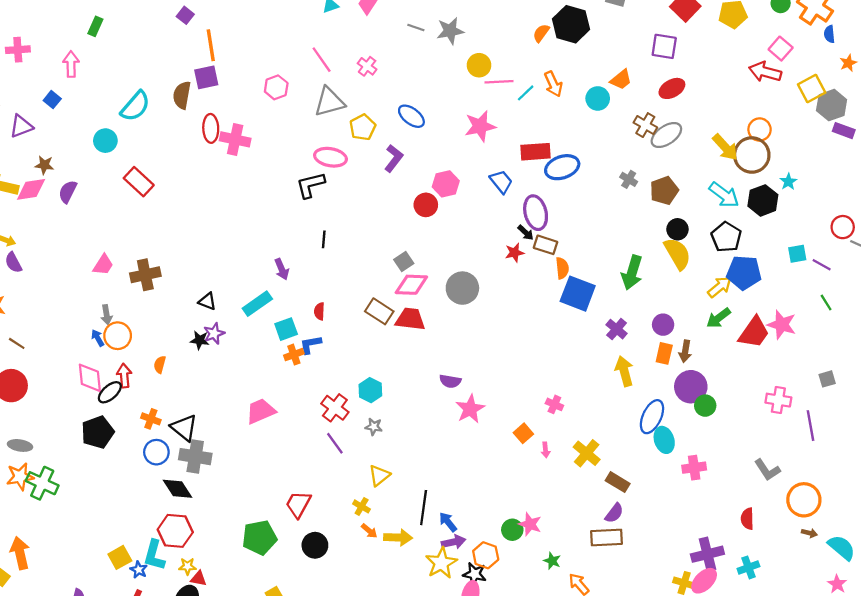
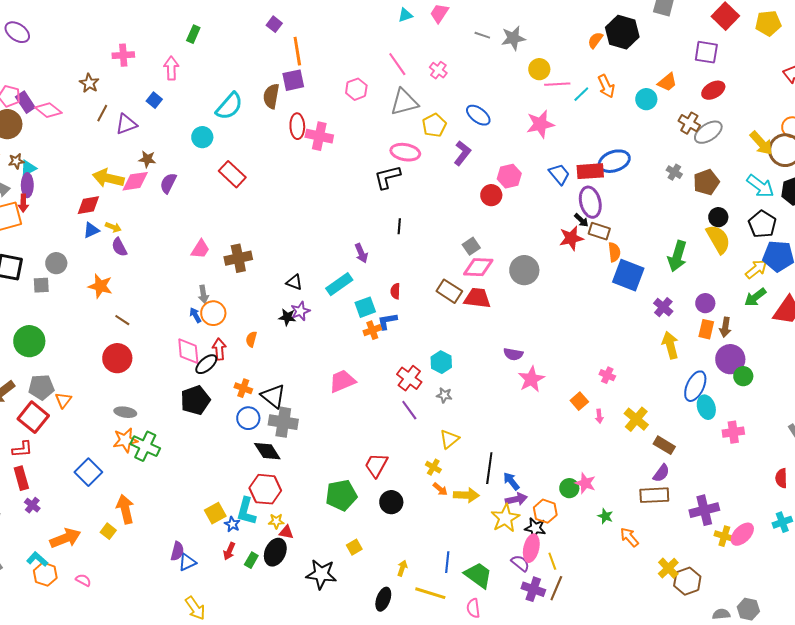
red rectangle: (536, 152) -> (590, 171), moved
red star: (515, 253) -> (571, 238), size x1.4
purple cross: (707, 554) -> (704, 510), moved

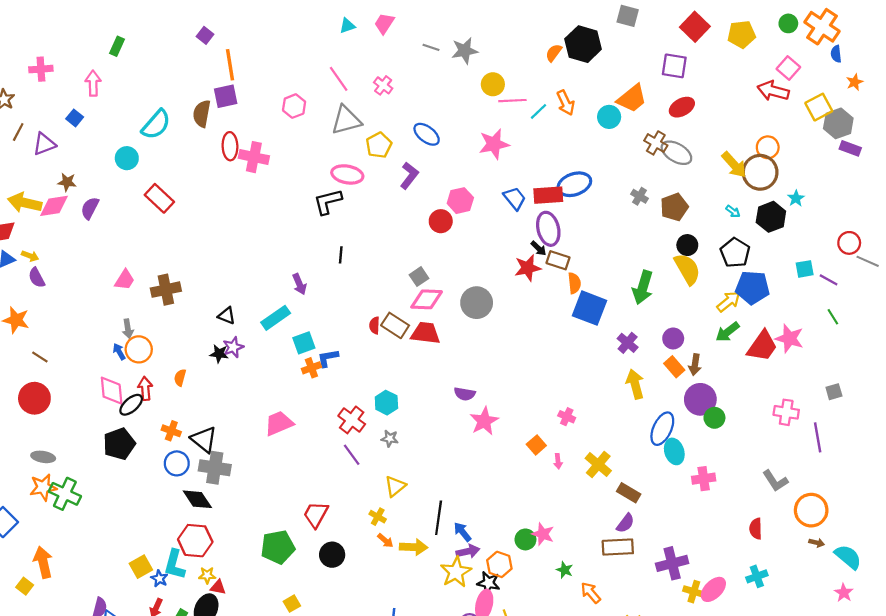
orange trapezoid: (667, 82) -> (632, 98), size x1.4
gray ellipse: (708, 132) -> (676, 153), turned 64
cyan arrow: (760, 186) -> (733, 211), size x0.5
red semicircle: (395, 291) -> (374, 325), moved
orange rectangle: (706, 329) -> (674, 367), turned -54

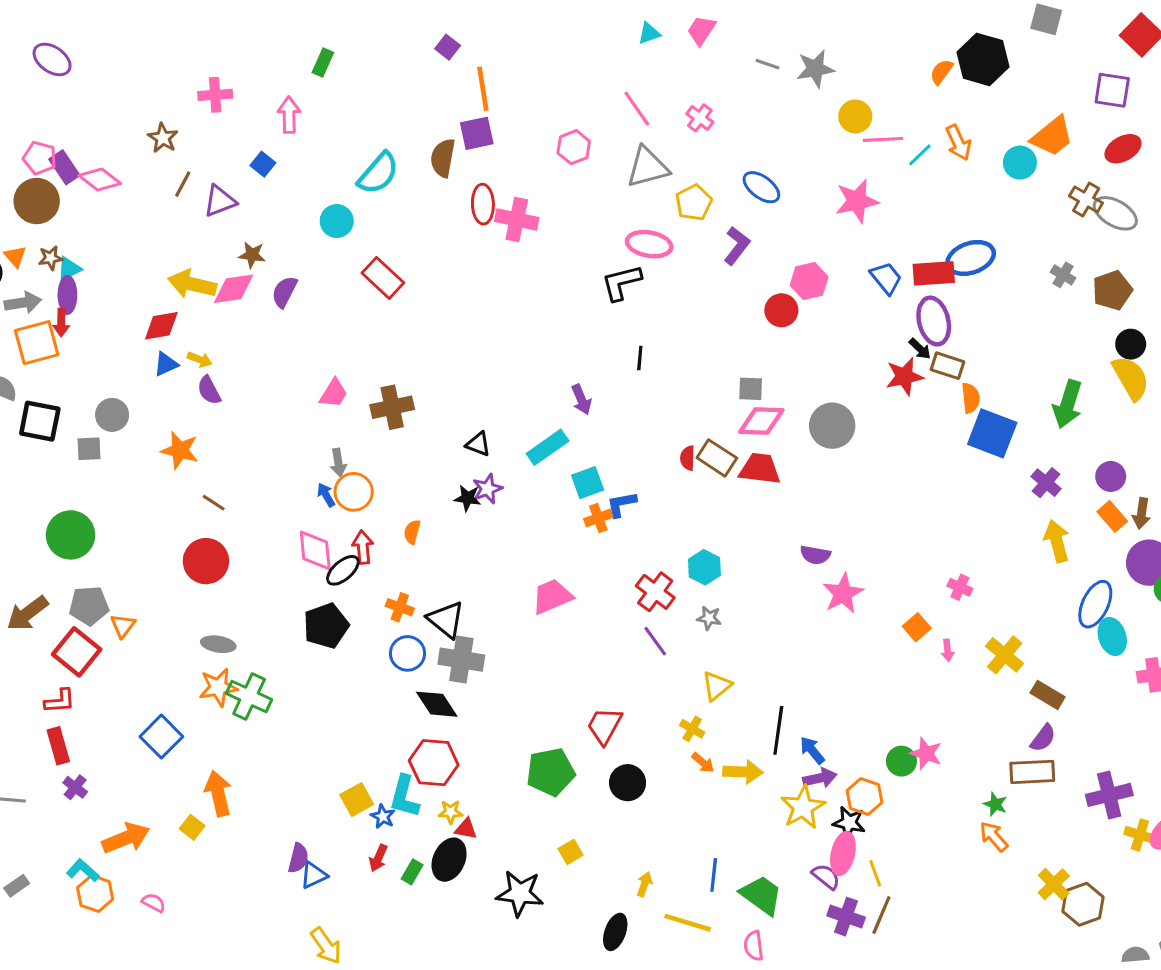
gray square: (419, 277) -> (751, 389), turned 36
green star: (565, 570) -> (995, 804), moved

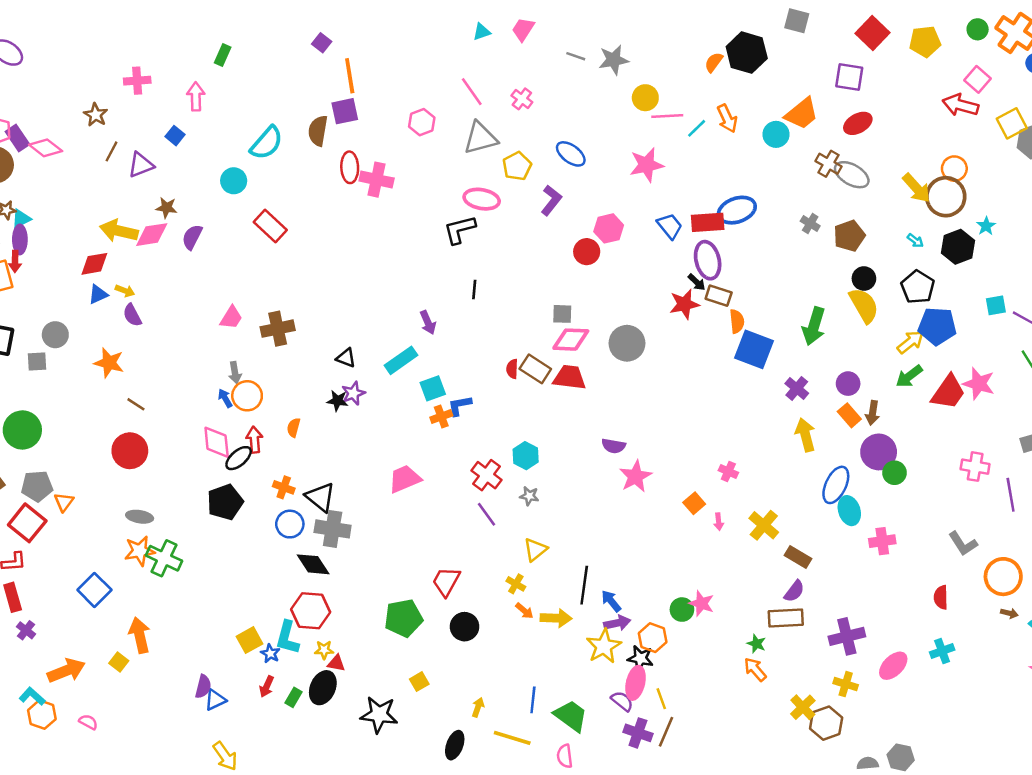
yellow cross: (1140, 835) -> (846, 684), moved

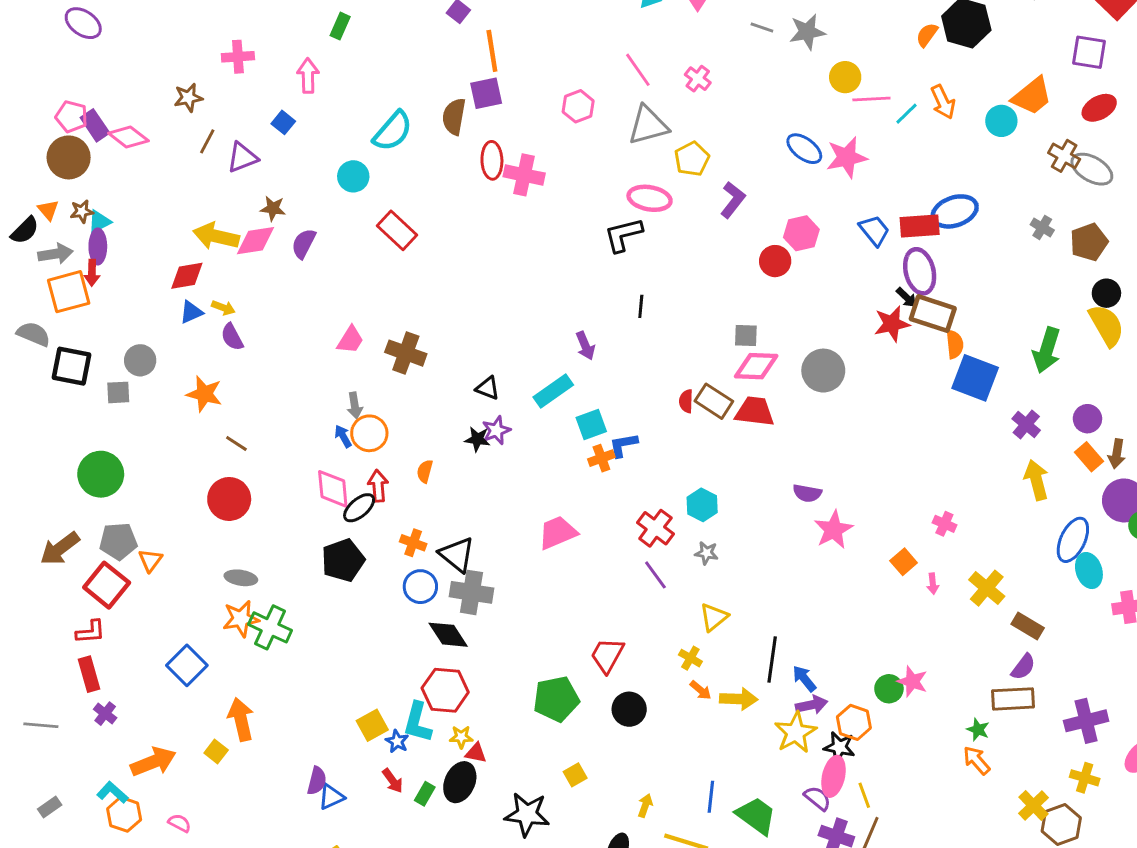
brown star: (96, 115) -> (188, 98), turned 30
blue ellipse: (571, 154) -> (804, 149), moved
brown rectangle: (719, 296) -> (933, 314), size x1.4
brown cross: (278, 329) -> (406, 353), turned 32
red arrow: (267, 686) -> (393, 781), turned -60

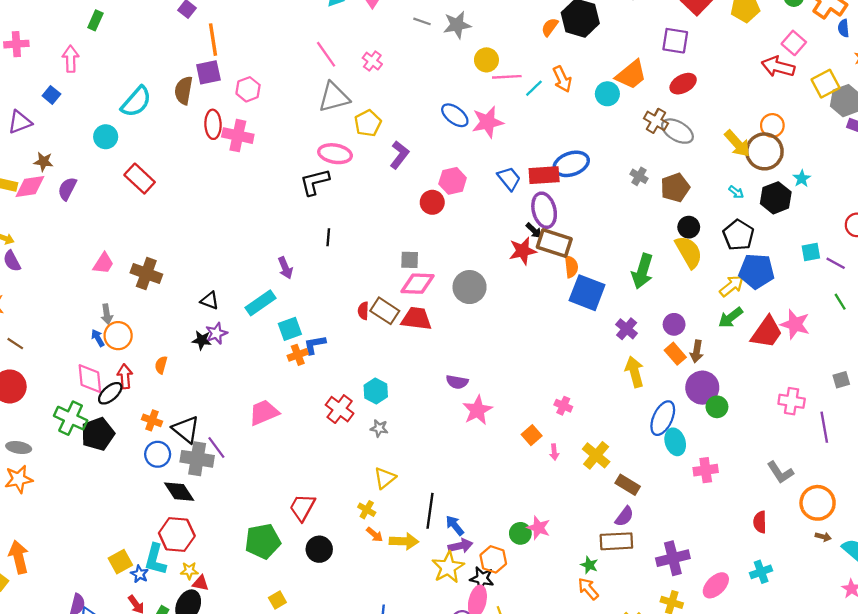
pink hexagon: (578, 106) -> (248, 89), moved
purple line: (655, 575) -> (216, 447), moved
green cross: (270, 627) -> (71, 418), moved

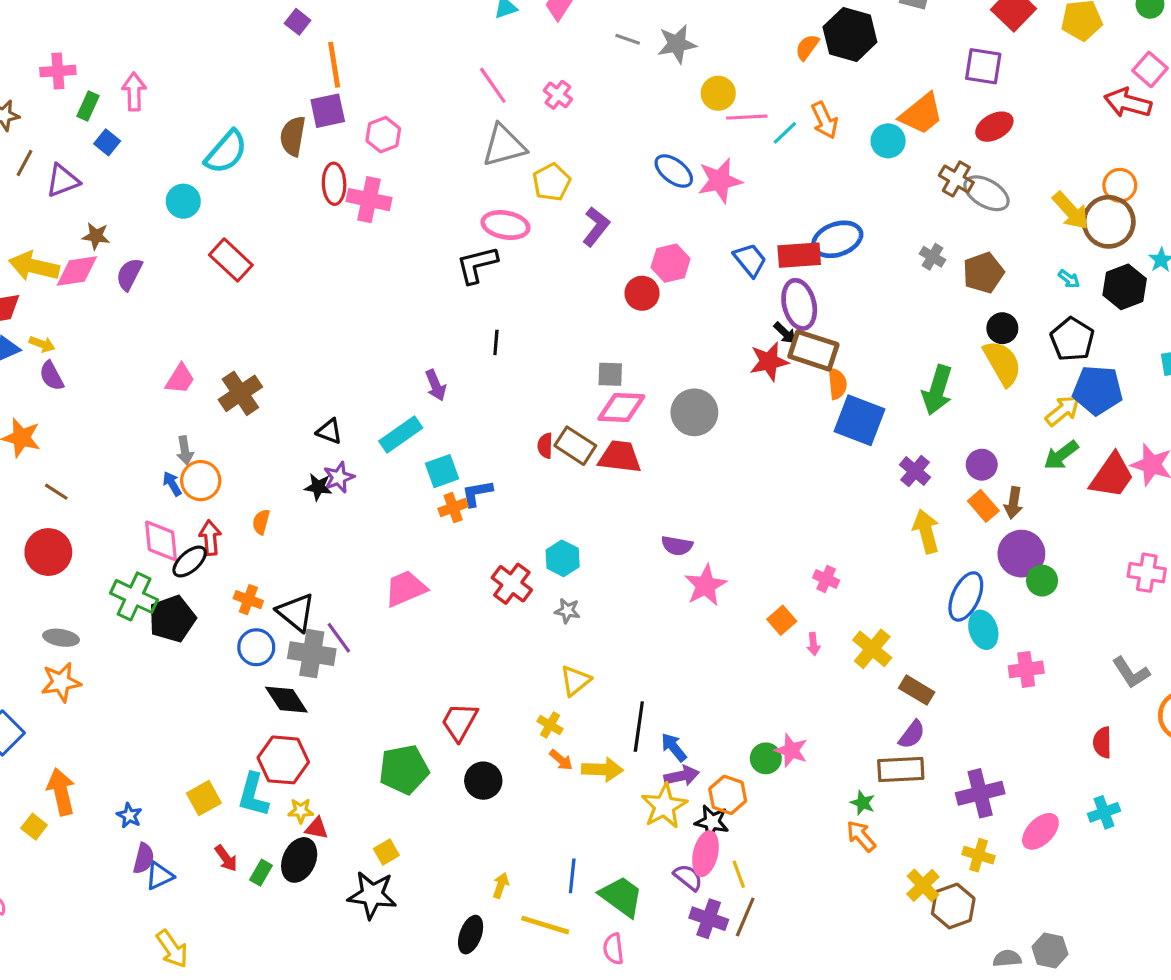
green rectangle: (95, 20) -> (88, 106), moved
brown cross: (146, 273) -> (240, 393), turned 36
blue star: (140, 574) -> (129, 816), moved
yellow square: (277, 600) -> (386, 852), moved

